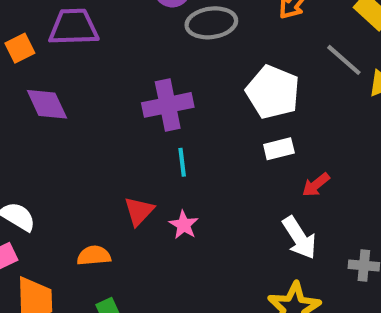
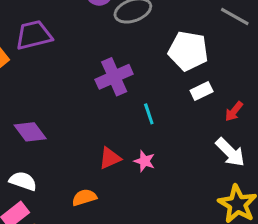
purple diamond: (47, 104) -> (30, 132), moved
cyan line: (182, 162) -> (149, 114), moved
red triangle: (139, 211) -> (110, 158), turned 35

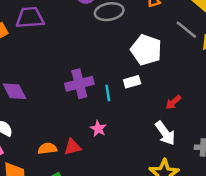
purple cross: (114, 77) -> (79, 84), moved
white rectangle: (202, 91) -> (132, 82), moved
red triangle: (110, 158) -> (73, 147), moved

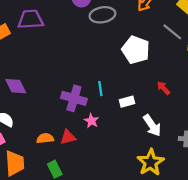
white rectangle: (132, 82) -> (127, 102), moved
purple cross: (79, 84) -> (74, 98), moved, turned 30
red arrow: (173, 102) -> (163, 88), moved, turned 88

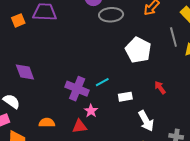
gray line: (172, 32) -> (173, 37), turned 30
cyan line: (100, 89) -> (102, 82), turned 64
red triangle: (68, 137) -> (80, 126), moved

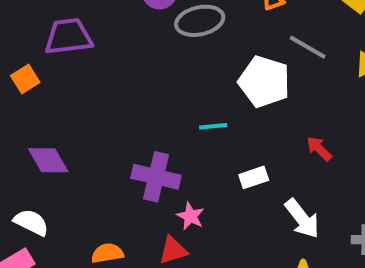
orange square: (18, 20) -> (25, 79), moved
gray line: (173, 37) -> (308, 47), moved, turned -36
cyan line: (102, 82) -> (213, 126), moved, turned 32

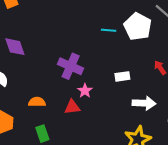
cyan line: (213, 126) -> (109, 30), moved
white arrow: (302, 219) -> (144, 103), turned -60

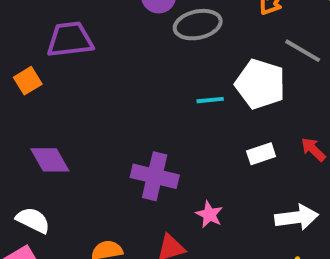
white rectangle: (122, 76) -> (261, 154), moved
pink star: (85, 91) -> (209, 214), moved

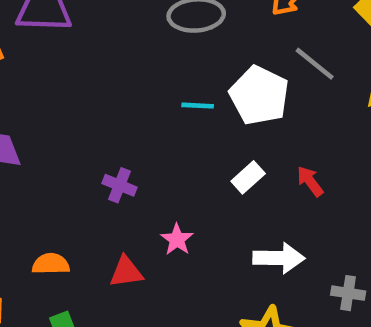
white rectangle: (261, 154) -> (248, 177), turned -32
purple cross: (155, 176) -> (119, 185), size x0.6

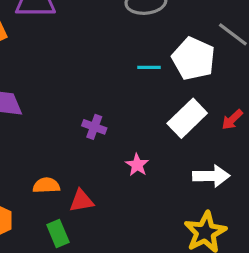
white rectangle: (248, 177) -> (187, 118), size x1.6
red arrow: (310, 181) -> (232, 120), turned -95
red triangle: (126, 272) -> (81, 201), moved

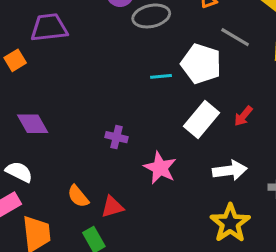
pink star: (137, 165) -> (160, 168), size x1.5
orange semicircle: (46, 185) -> (78, 196), turned -120

